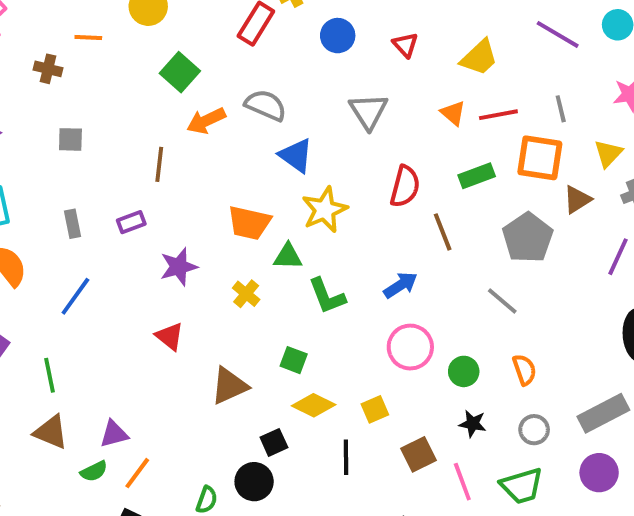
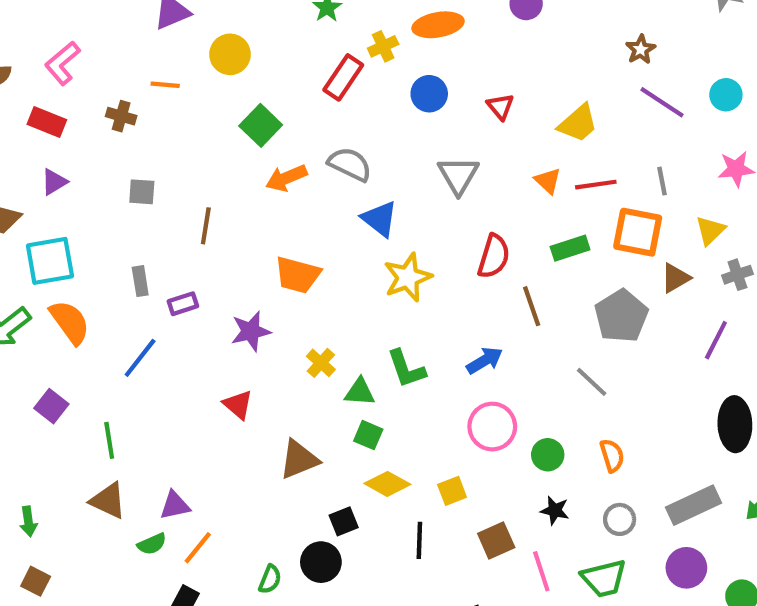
brown line: (159, 164) -> (206, 226), moved
purple rectangle: (131, 222) -> (183, 304), moved
orange trapezoid: (249, 223) -> (298, 275), moved
green triangle: (288, 256) -> (360, 392), moved

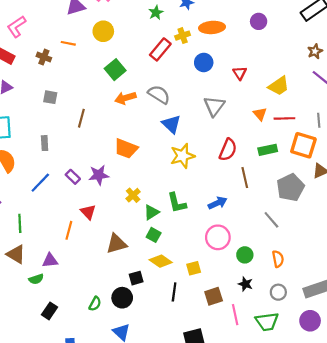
purple rectangle: (183, 304) -> (73, 177), moved, turned 56
green triangle: (360, 392) -> (152, 212), turned -42
orange line: (198, 548) -> (69, 230), moved, turned -30

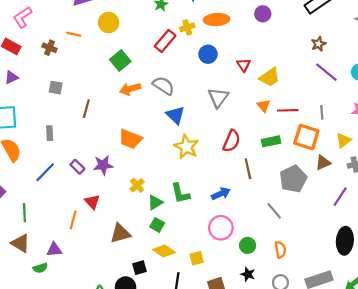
yellow trapezoid: (279, 86) -> (270, 77), moved
yellow star: (183, 156) -> (186, 147), turned -30

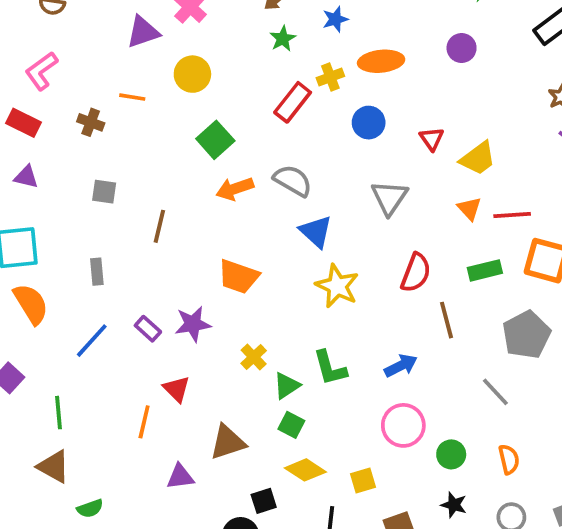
purple triangle: (11, 77) -> (26, 177), turned 40
purple triangle: (54, 250) -> (180, 477), moved

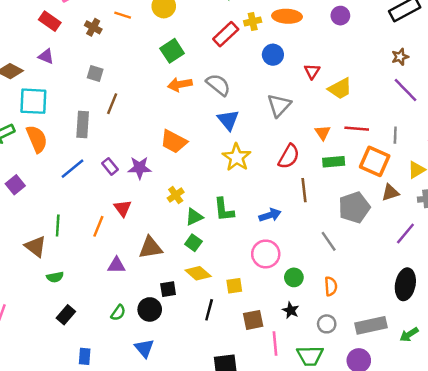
orange triangle: (469, 209) -> (323, 133), moved
brown line: (159, 226) -> (112, 104), moved
gray rectangle: (97, 272) -> (83, 125), size x1.5
green line: (58, 413) -> (58, 225), moved

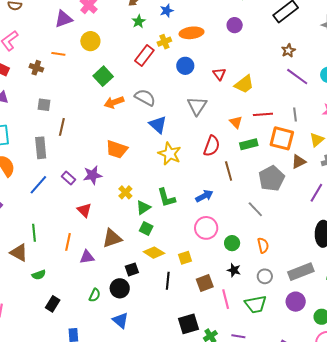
orange line: (98, 226) -> (68, 242), moved

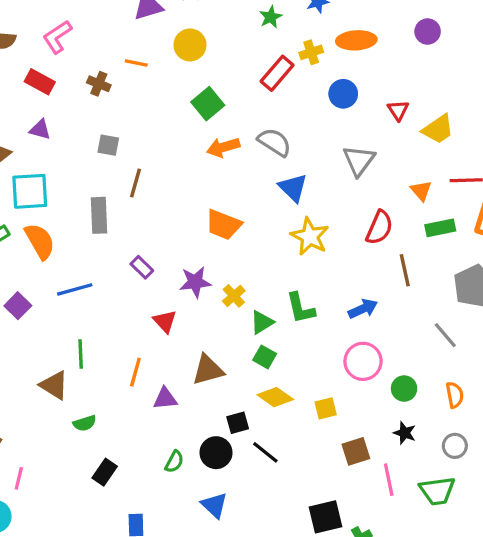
purple star: (93, 175) -> (195, 282), moved
blue line: (38, 185) -> (75, 289), moved, turned 30
black line: (168, 281) -> (265, 452), moved, turned -60

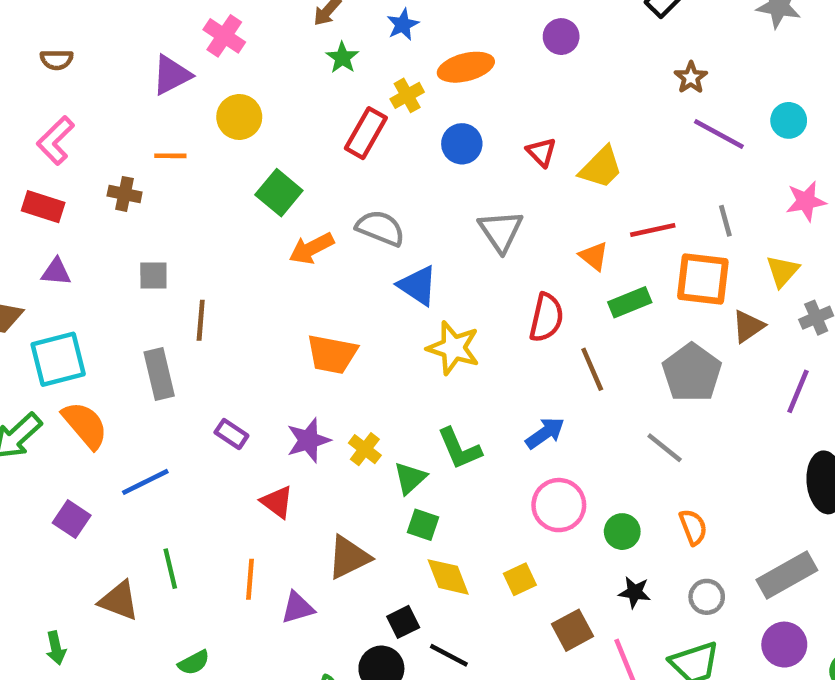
brown triangle: (54, 385) -> (119, 601), moved
yellow diamond: (275, 397) -> (448, 577), turned 44

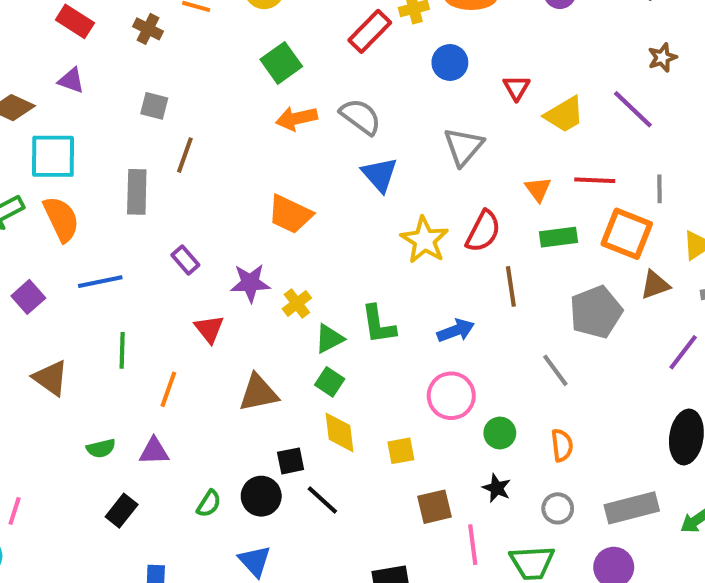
purple line: (719, 134) -> (633, 109), moved
yellow star: (453, 348) -> (424, 240), moved
green line: (170, 569) -> (122, 350), moved
purple triangle: (298, 608) -> (154, 451), moved

